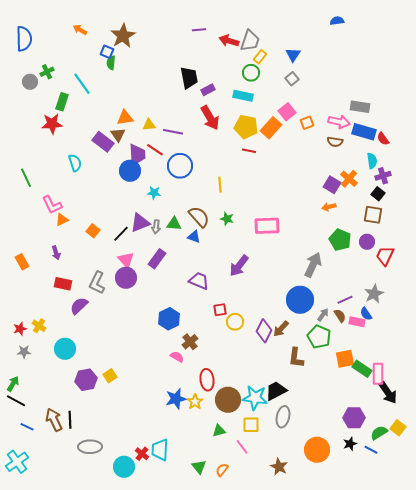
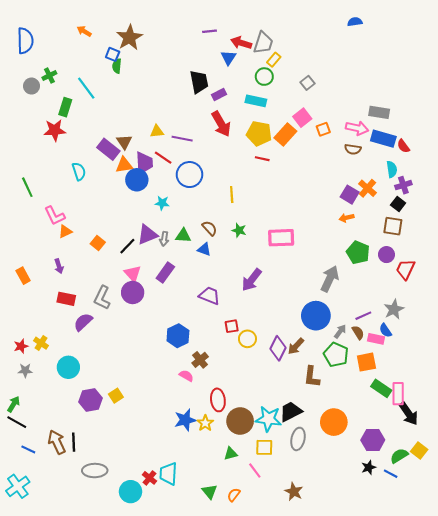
blue triangle: (293, 55) -> (228, 58), moved
orange triangle: (125, 118) -> (124, 165), moved
brown semicircle: (199, 217) -> (210, 228), size x0.7
orange square: (345, 359) -> (366, 362), moved
orange circle: (317, 450) -> (334, 422), moved

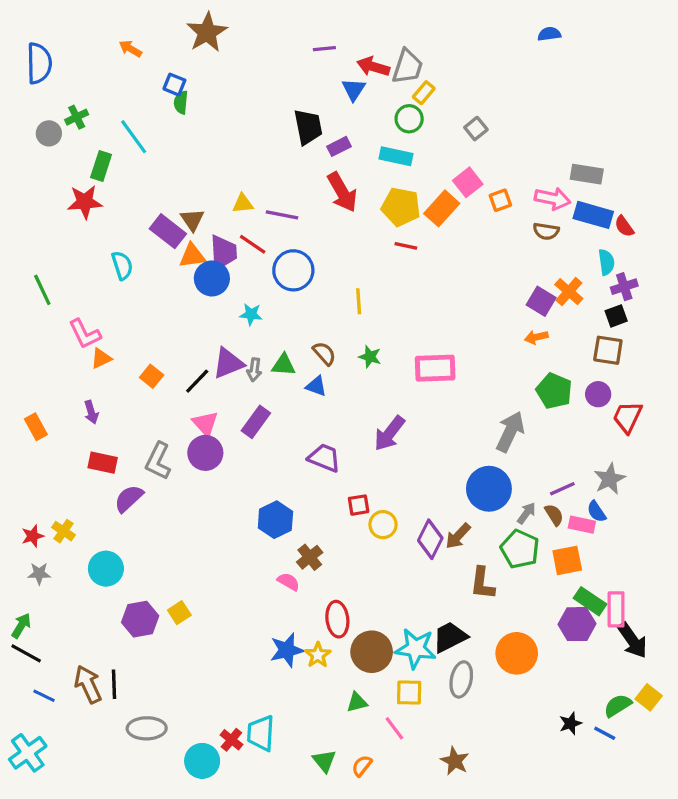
brown star: (129, 38) -> (207, 32), moved
black square: (398, 204) -> (616, 316), turned 32
purple hexagon: (373, 440) -> (577, 624), moved

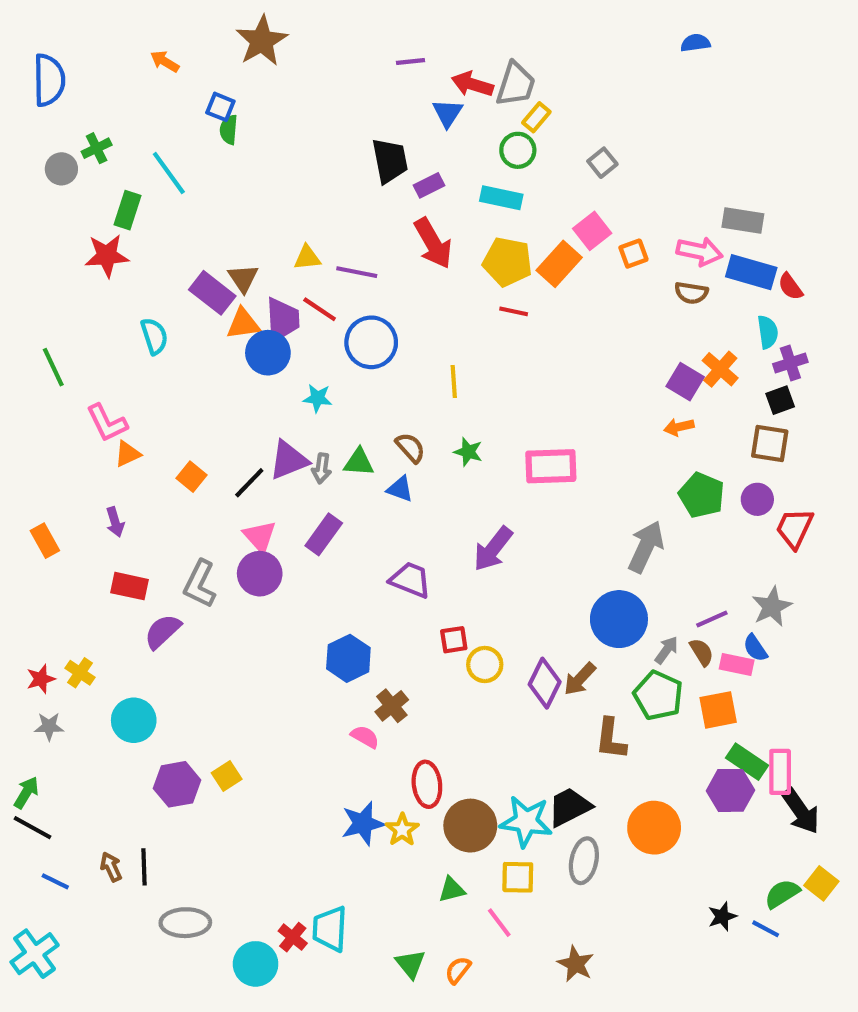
brown arrow: (88, 684) -> (111, 867), size x0.6

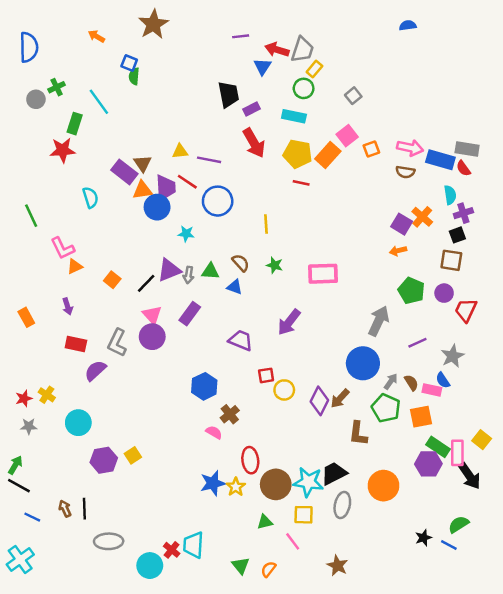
gray rectangle: (743, 220) -> (467, 149), moved
purple line: (712, 619) -> (417, 343), moved
yellow square: (821, 883) -> (482, 440), moved

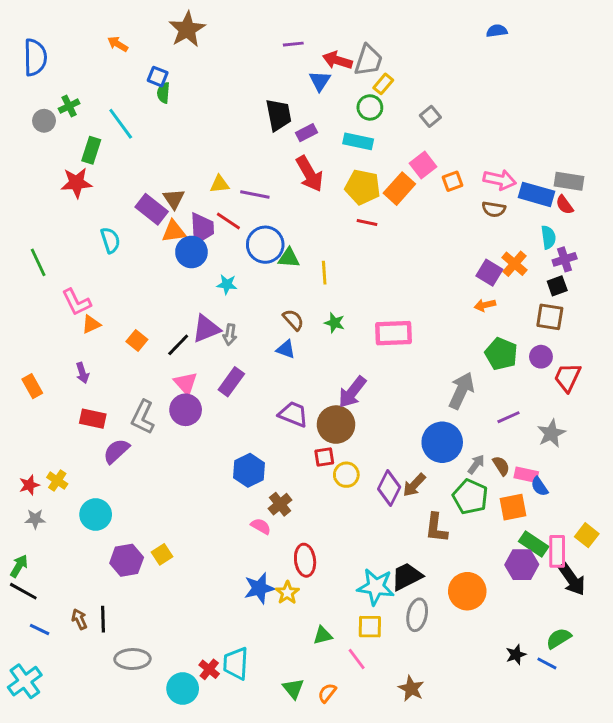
green triangle: (210, 271) -> (289, 258), moved
blue semicircle: (443, 380) -> (540, 486), moved
brown circle: (276, 484) -> (336, 425), moved

